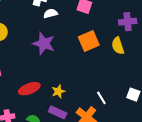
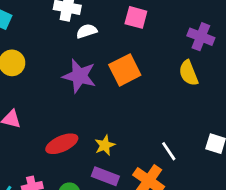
purple cross: (128, 22) -> (201, 37), turned 30
orange square: (89, 41) -> (125, 70), moved

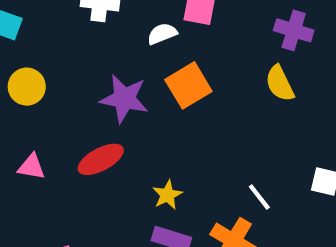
white semicircle: (87, 31) -> (162, 34), moved
red ellipse: (62, 144) -> (101, 159), moved

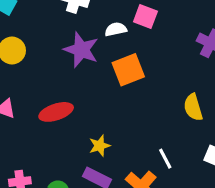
yellow semicircle: (280, 83) -> (193, 107), moved
purple star: (124, 99) -> (81, 50), moved

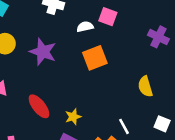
purple star: (81, 50) -> (43, 52), moved
red ellipse: (56, 112) -> (39, 106), moved, turned 70

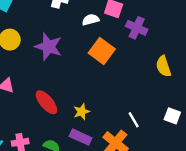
purple cross: (158, 37) -> (137, 28), moved
orange square: (95, 58) -> (102, 51), turned -30
yellow semicircle: (145, 87) -> (163, 66), moved

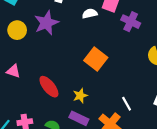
purple star: (48, 47) -> (46, 23), moved, turned 30
orange square: (102, 51) -> (96, 59), moved

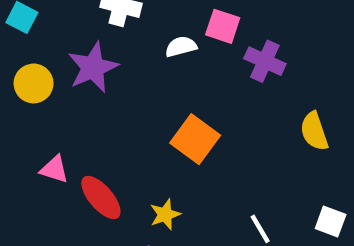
pink triangle: (13, 71) -> (54, 169), moved

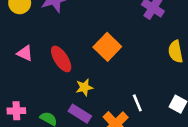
red ellipse: (101, 197) -> (61, 59), moved

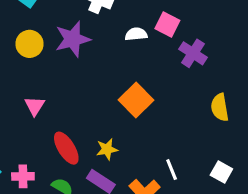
pink triangle: (25, 53) -> (35, 106), turned 36
red ellipse: (61, 59) -> (66, 148), moved

